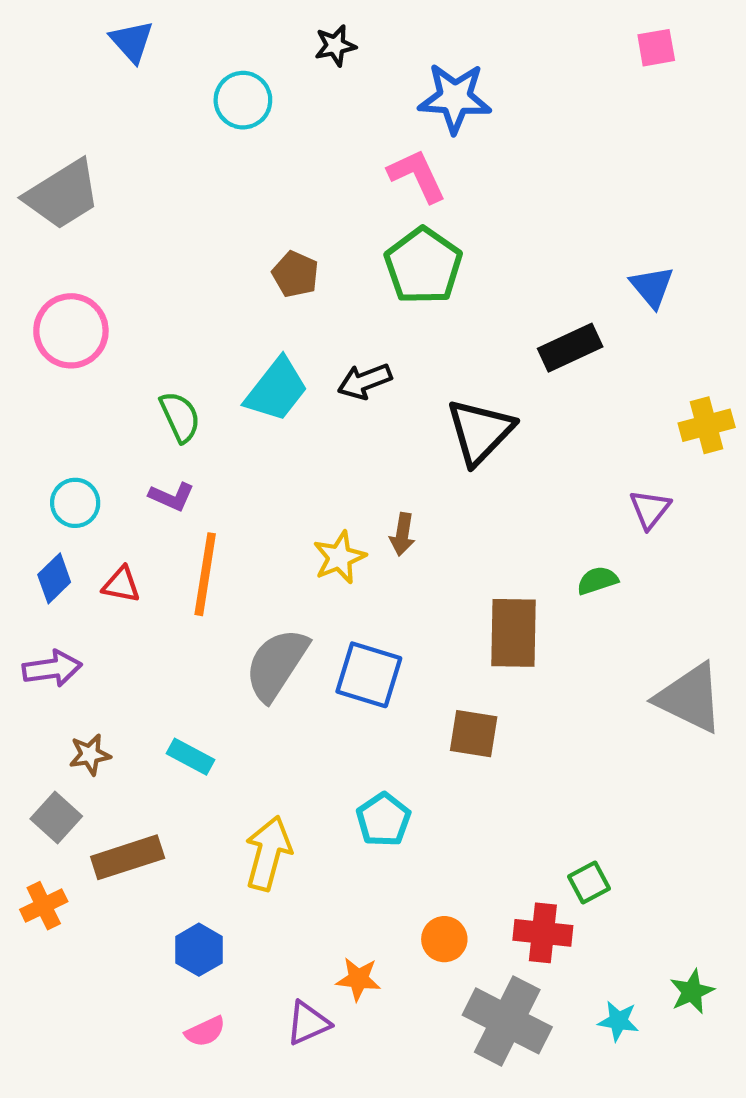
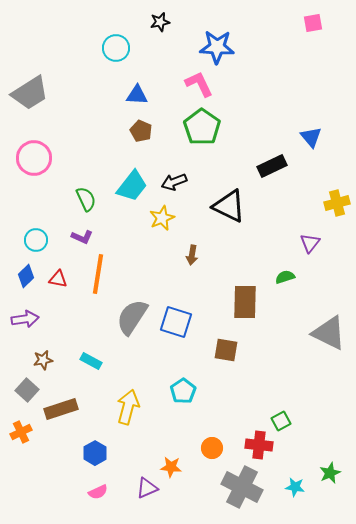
blue triangle: (132, 41) -> (137, 95), moved, turned -45
black triangle: (480, 432) -> (229, 206), turned -48
yellow star: (339, 557) -> (162, 218), moved

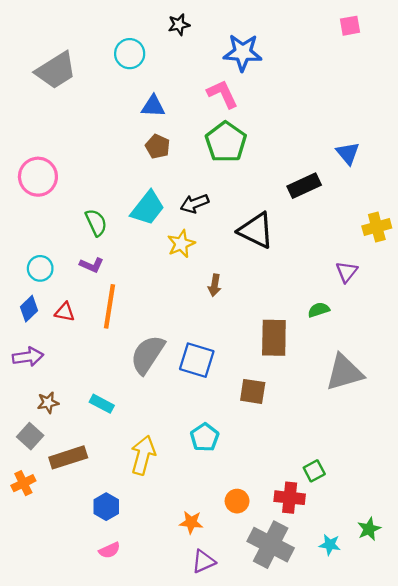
gray trapezoid: (30, 93) -> (56, 70), moved
gray triangle: (329, 333) -> (344, 372), moved, turned -42
purple triangle: (147, 488) -> (203, 561), moved

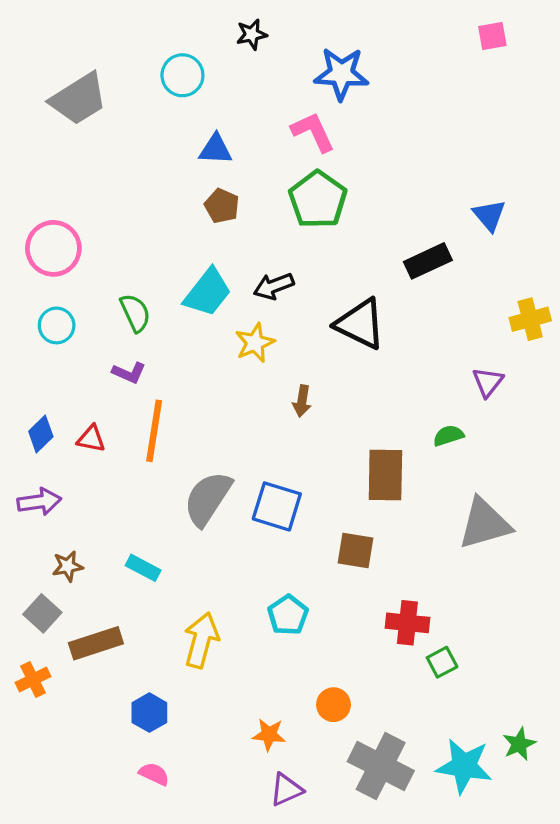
cyan circle: (40, 268) -> (57, 325), moved
red cross: (290, 498) -> (407, 623), moved
cyan star: (330, 545) -> (464, 766), size x1.8
pink semicircle: (110, 550) -> (154, 774), turned -130

